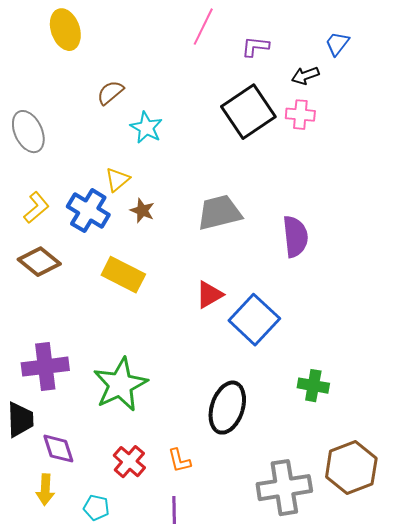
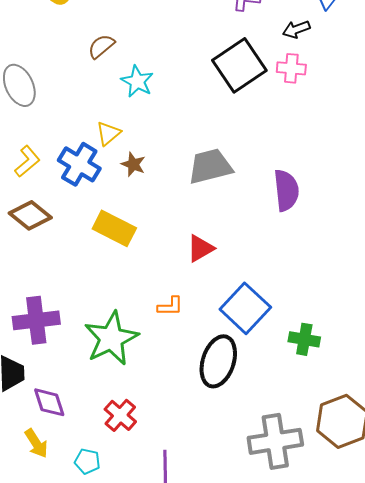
blue square: (254, 320) -> (245, 308), moved
orange L-shape: (179, 461) -> (170, 306), moved, turned -76
yellow arrow: (45, 490) -> (36, 443), turned -36

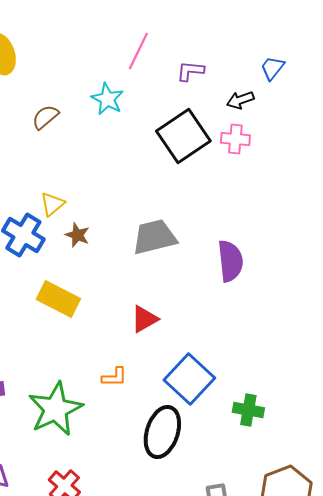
cyan star: (137, 81) -> (107, 99), moved

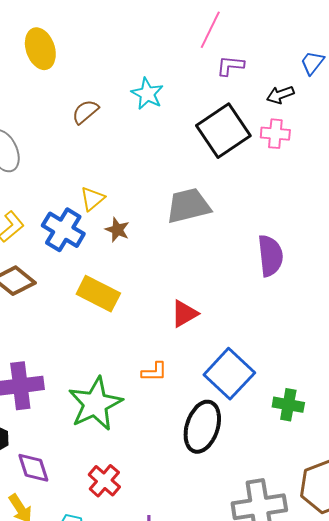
pink line: (138, 51) -> (210, 30), moved
gray trapezoid: (154, 237) -> (188, 206), moved

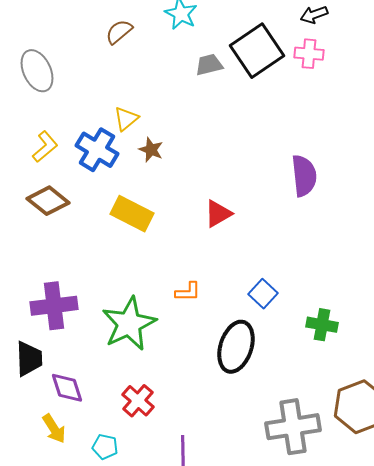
gray trapezoid: (188, 206) -> (209, 65), moved, size x0.6
red triangle: (184, 314) -> (218, 214), moved
blue square: (229, 374) -> (263, 294), size x0.6

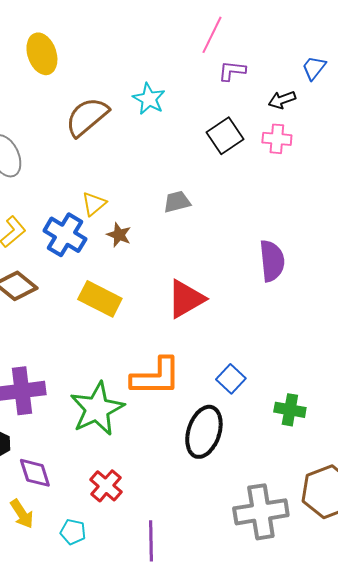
brown semicircle: (119, 32) -> (87, 117), size x1.6
black square: (257, 51) -> (225, 136), size x0.7
gray trapezoid: (209, 65) -> (177, 202), moved
red triangle: (218, 214) -> (186, 299), size x1.4
orange L-shape: (188, 292) -> (156, 377), size x2.0

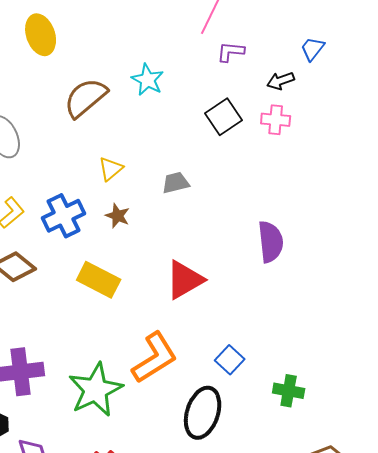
yellow triangle: (94, 204) -> (111, 169), moved
blue cross: (65, 235) -> (64, 216), turned 33
orange L-shape: (156, 377) -> (155, 358), turned -32

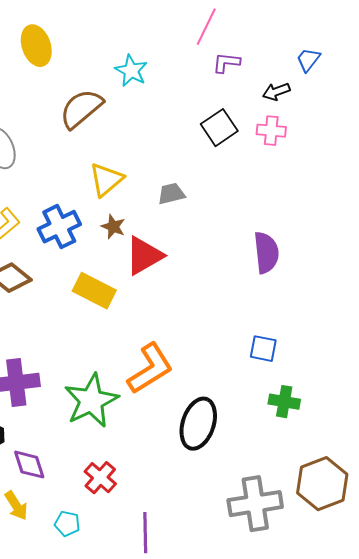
cyan star: (148, 80) -> (131, 71), moved
yellow triangle: (111, 169) -> (106, 180), size x1.4
red triangle: (185, 280) -> (144, 256), moved
blue square: (230, 360) -> (263, 349), moved, turned -32

